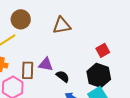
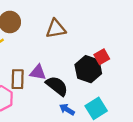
black hexagon: (99, 75) -> (88, 69), moved
black semicircle: (63, 76) -> (57, 86), size x1.5

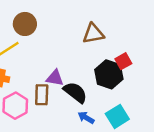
brown triangle: (56, 29) -> (93, 34), moved
brown rectangle: (18, 79) -> (42, 95), moved

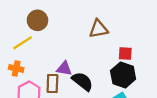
red square: (123, 61) -> (125, 54), turned 32
black hexagon: (109, 74) -> (123, 75), moved

